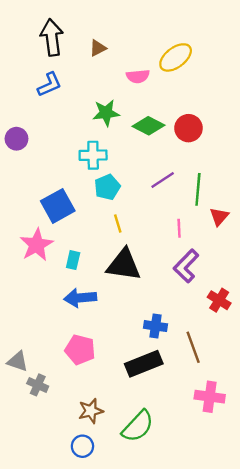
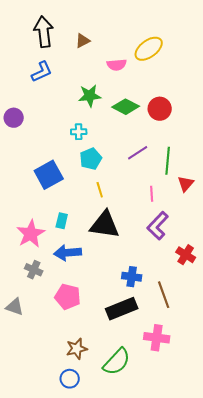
cyan cross: (93, 155) -> (79, 132), size x0.7
pink star: (37, 245) -> (31, 234), moved
gray cross: (38, 385) -> (34, 270), moved
pink cross: (210, 397) -> (157, 338), moved

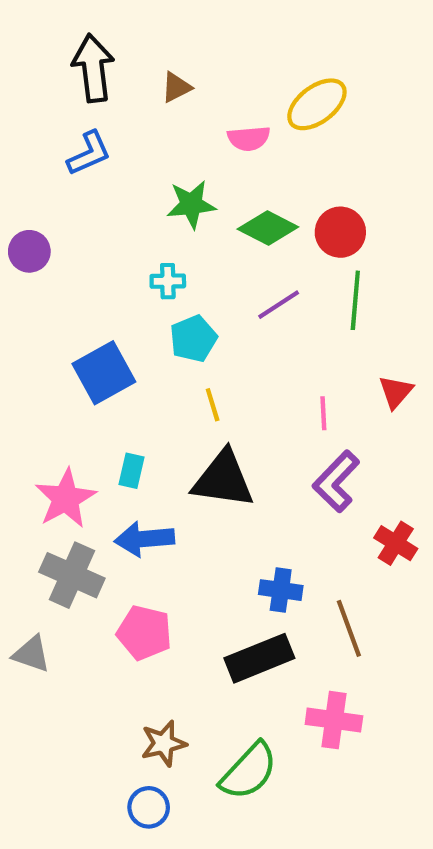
purple line: (138, 153) -> (279, 305), moved
green line: (168, 161) -> (355, 300), moved
gray cross: (34, 270) -> (72, 575), size x1.6

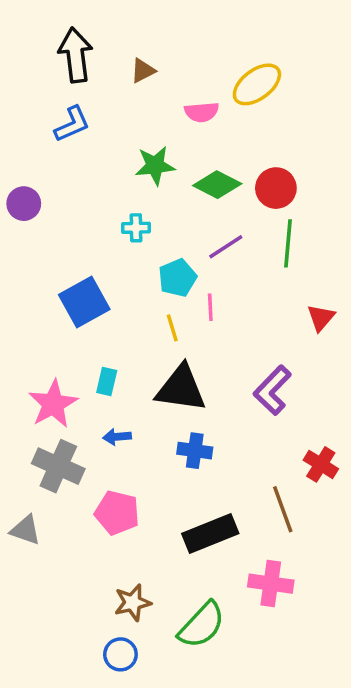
cyan pentagon: (193, 339) -> (177, 278), moved
pink line: (323, 413) -> (210, 307), moved
blue arrow: (144, 539) -> (117, 437), size x0.6
red cross: (396, 543) -> (321, 464), moved
blue cross: (281, 590) -> (195, 451), moved

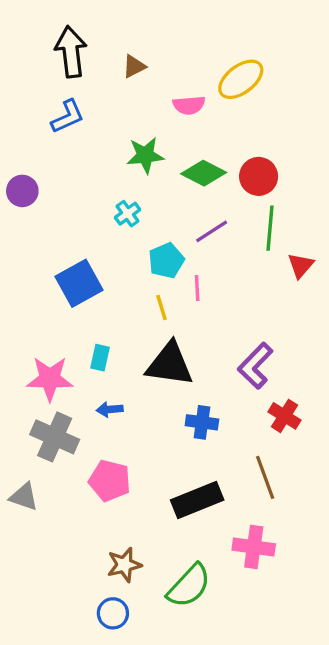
cyan cross: (136, 228) -> (128, 214), turned -35
red triangle: (321, 318) -> (301, 265), moved
pink star: (53, 404) -> (50, 379), turned 30
blue cross: (195, 451) -> (202, 422), moved
red cross: (321, 464) -> (284, 416), moved

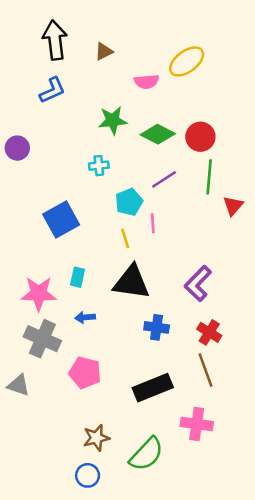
cyan cross: (128, 214) -> (99, 166), turned 30
red cross: (284, 416) -> (209, 332), moved

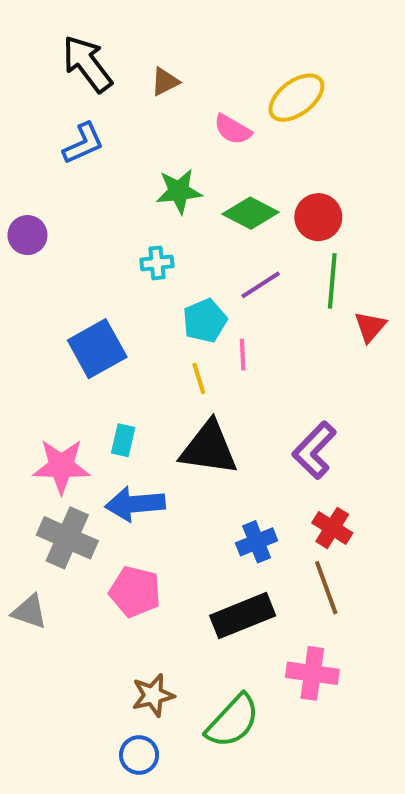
black arrow: (55, 40) -> (87, 64), turned -30
pink semicircle: (146, 82) -> (233, 129), turned 35
blue arrow: (85, 317) -> (135, 504), size x1.8
blue cross: (157, 327) -> (257, 542), moved, turned -30

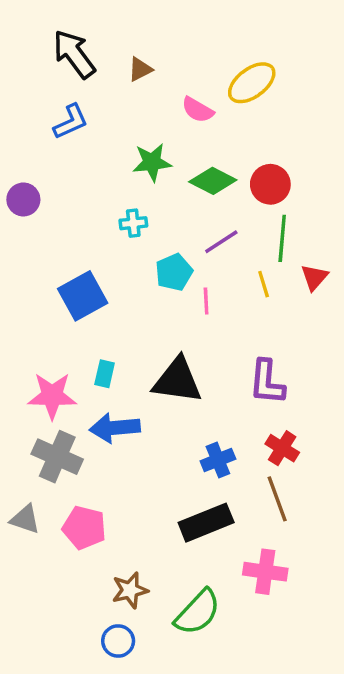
yellow line: (199, 378) -> (264, 284), moved
purple L-shape: (314, 450) -> (267, 382), turned -39
pink pentagon: (135, 592) -> (84, 528), moved

